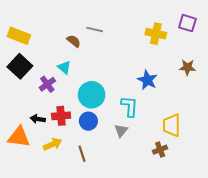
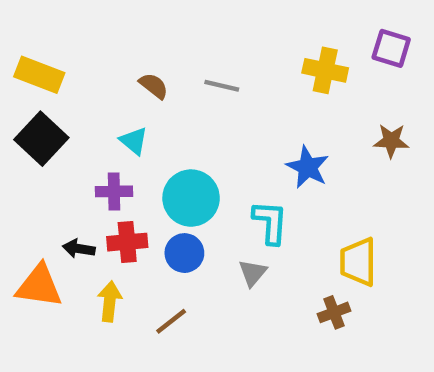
gray line: (95, 29) -> (222, 86), moved
purple cross: (47, 84) -> (114, 191), moved, turned 35
yellow arrow: (53, 144) -> (110, 301), turned -60
brown line: (82, 154) -> (171, 321), turned 70

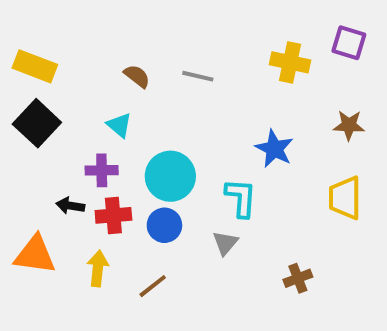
black arrow: (79, 249) -> (70, 206), moved
yellow trapezoid: (358, 262) -> (345, 198), moved

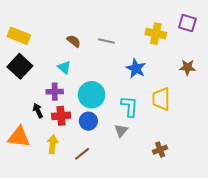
blue star: (274, 149) -> (136, 68), moved
yellow trapezoid: (345, 198) -> (161, 99), moved
black arrow: (70, 206) -> (38, 111), turned 56

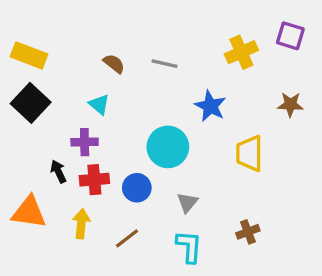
yellow cross: (156, 34) -> (241, 52), turned -36
cyan circle: (92, 95) -> (168, 147), moved
cyan L-shape: (129, 106) -> (189, 247), moved

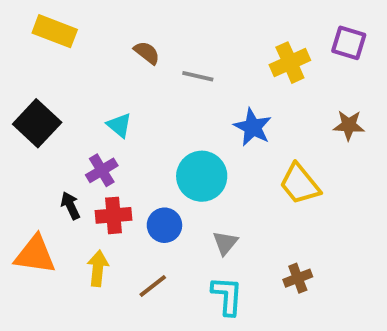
yellow rectangle: (29, 55) -> (55, 31), moved
brown semicircle: (114, 64) -> (147, 53), moved
purple cross: (85, 142) -> (102, 170), turned -30
yellow trapezoid: (250, 153) -> (300, 184), turned -39

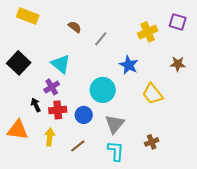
gray line: (198, 76) -> (101, 39), turned -63
cyan triangle: (119, 125) -> (61, 64), size x1.5
gray triangle: (225, 243) -> (115, 124), size x1.5

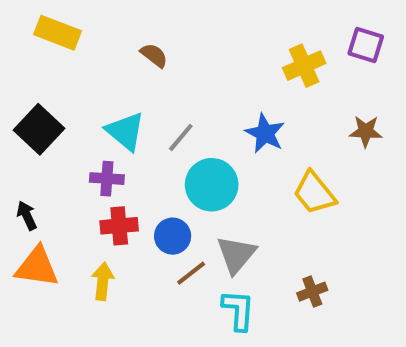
gray line: (101, 39) -> (181, 137), moved
purple cross: (52, 87) -> (107, 179), turned 35
black arrow: (36, 105) -> (27, 216), moved
brown line: (78, 146) -> (191, 273), moved

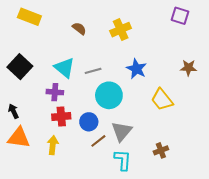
purple square: (366, 45) -> (180, 16), moved
yellow cross: (304, 66) -> (121, 30), moved
gray line: (181, 137) -> (93, 71), turned 35

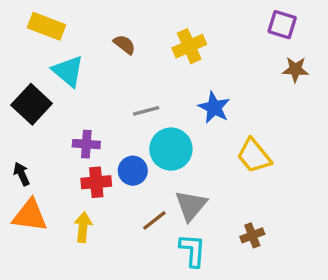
cyan triangle: (64, 68) -> (68, 71), moved
brown star: (188, 68) -> (295, 69), moved
blue circle: (89, 122) -> (133, 171), moved

